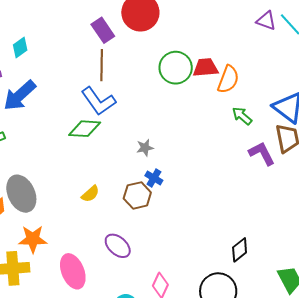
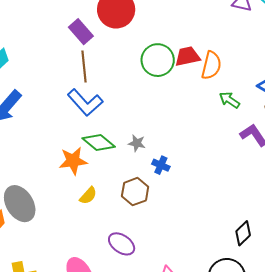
green diamond: (85, 129) -> (99, 143), moved, turned 44
gray star: (145, 148) -> (137, 143), turned 30
blue cross: (154, 178) -> (161, 165), moved
orange star: (33, 239) -> (73, 161), moved

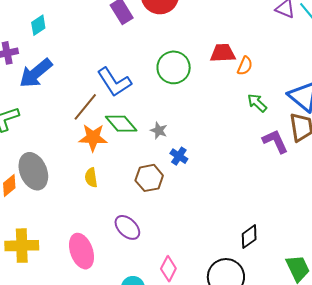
green circle: (158, 60) -> (174, 67), moved
orange semicircle: (211, 65) -> (245, 66), size x0.7
brown line: (84, 66) -> (85, 107), moved, turned 36
yellow semicircle: (88, 196) -> (91, 178), moved, turned 120

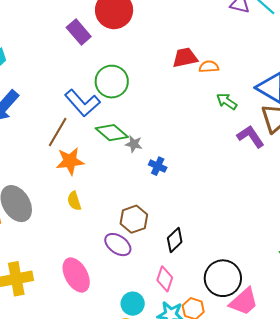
orange semicircle: (245, 66) -> (209, 67), turned -108
green circle: (174, 67) -> (112, 82), moved
green diamond: (121, 124) -> (112, 133), moved
brown hexagon: (149, 178) -> (134, 219), moved
black diamond: (249, 237) -> (175, 240), moved

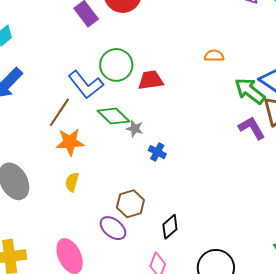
red trapezoid: (185, 58) -> (151, 80), moved
green arrow: (227, 101) -> (250, 91), moved, size x1.5
yellow semicircle: (74, 201) -> (72, 182), turned 30

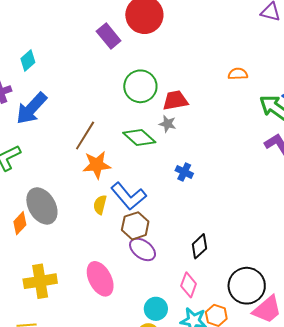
blue L-shape: (86, 85) -> (129, 196), moved
gray star: (135, 129) -> (168, 124), moved
brown hexagon: (130, 204) -> (135, 226), moved

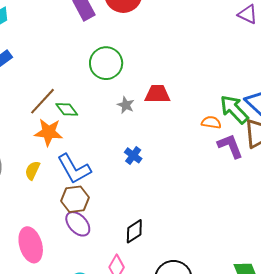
orange semicircle: (238, 74) -> (211, 122), moved
red trapezoid: (175, 100) -> (157, 94), moved
green diamond: (139, 137) -> (67, 109), moved, size x0.7
yellow semicircle: (100, 205) -> (32, 170), moved

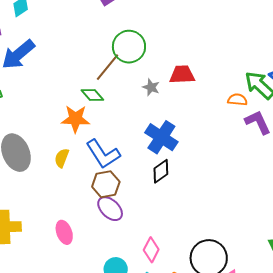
brown line: (43, 101) -> (107, 67), moved
blue cross: (133, 155) -> (161, 137), size x1.8
black diamond: (134, 231) -> (161, 171), moved
pink ellipse: (31, 245) -> (64, 232), size x0.7

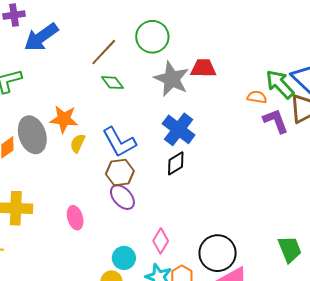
brown line: (107, 67) -> (104, 52), moved
gray star: (151, 87) -> (172, 79), size x2.0
orange star: (76, 119) -> (64, 119), moved

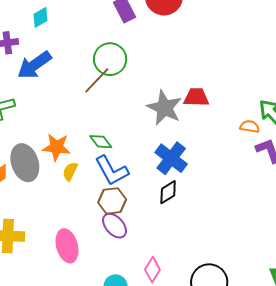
green circle: (152, 37) -> (110, 59), moved
green diamond: (112, 83) -> (101, 142), moved
pink ellipse: (75, 218) -> (67, 246), size x1.4

